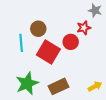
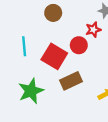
brown circle: (38, 29) -> (53, 13), moved
brown rectangle: (59, 86) -> (71, 81), moved

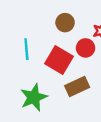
brown circle: (53, 13) -> (65, 23), moved

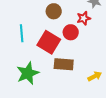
brown rectangle: (77, 86) -> (64, 64), turned 30

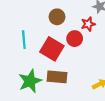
brown rectangle: (64, 64) -> (57, 77), moved

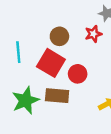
brown circle: (57, 17) -> (59, 36), moved
red circle: (75, 39) -> (78, 74), moved

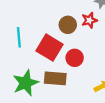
brown circle: (59, 36) -> (68, 25), moved

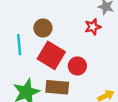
brown circle: (68, 25) -> (43, 28), moved

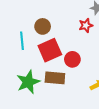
red square: (51, 55) -> (50, 50), turned 35

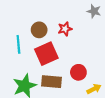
red star: (86, 25) -> (65, 29), moved
red circle: (72, 59) -> (78, 72), moved

